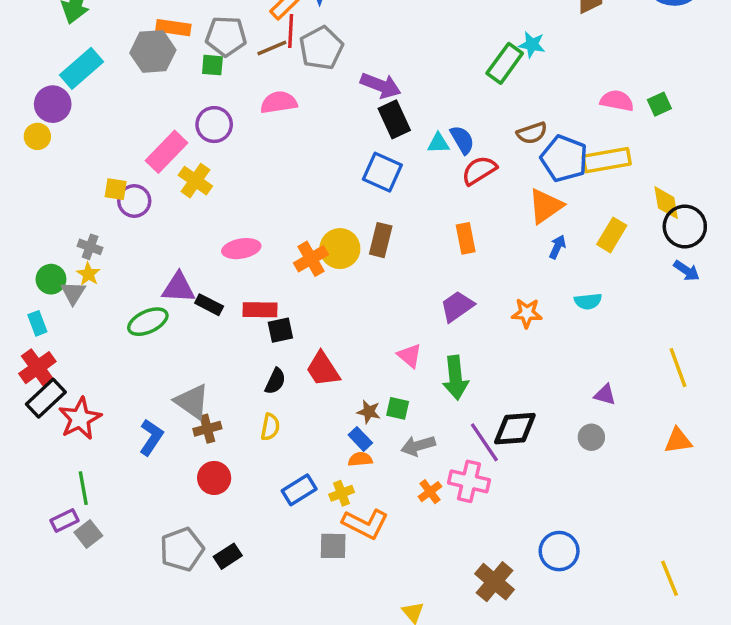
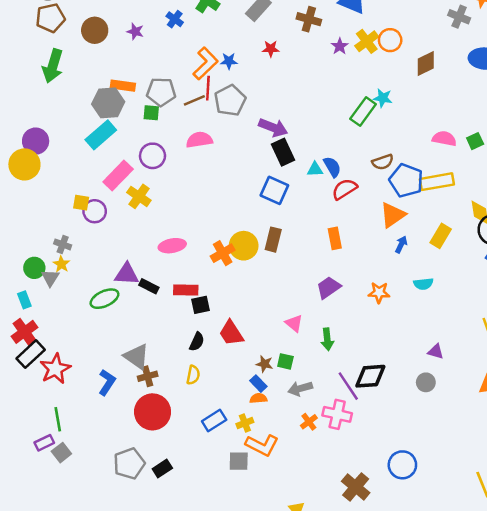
cyan rectangle: (82, 68) -> (101, 135), moved
yellow circle: (37, 136) -> (24, 164), size x1.6
green arrow: (455, 378) -> (327, 339), size x0.7
red circle: (214, 478) -> (153, 412), size x1.5

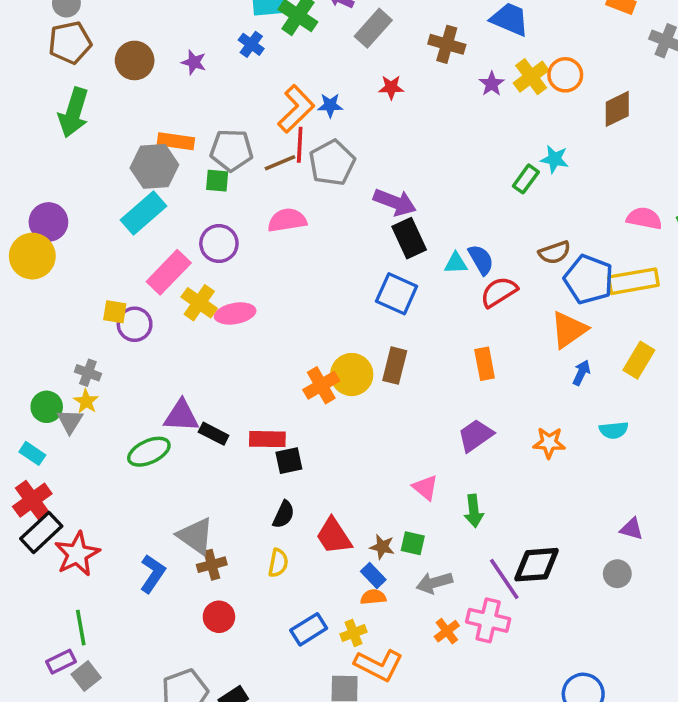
green rectangle: (363, 112) -> (526, 179), size x0.7
pink ellipse: (172, 246) -> (235, 313), moved
cyan rectangle: (24, 300) -> (32, 453), turned -35
red trapezoid: (231, 333) -> (334, 536), moved
red circle: (153, 412) -> (219, 617), size x0.6

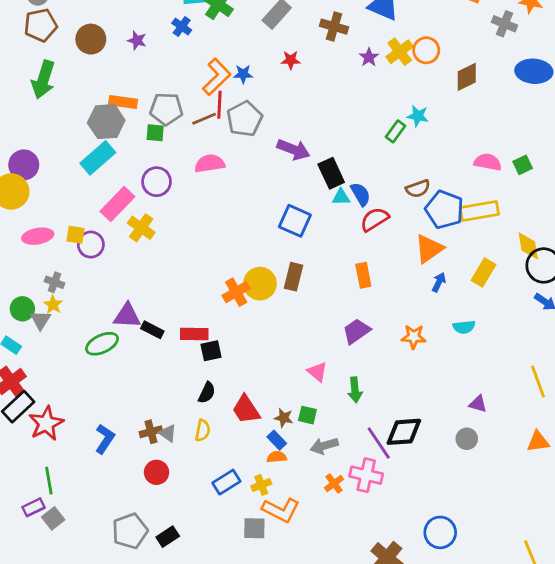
black rectangle: (409, 238) -> (331, 173), moved
pink ellipse: (235, 313) -> (38, 236), moved
gray triangle: (196, 536) -> (168, 433), moved, size x0.6

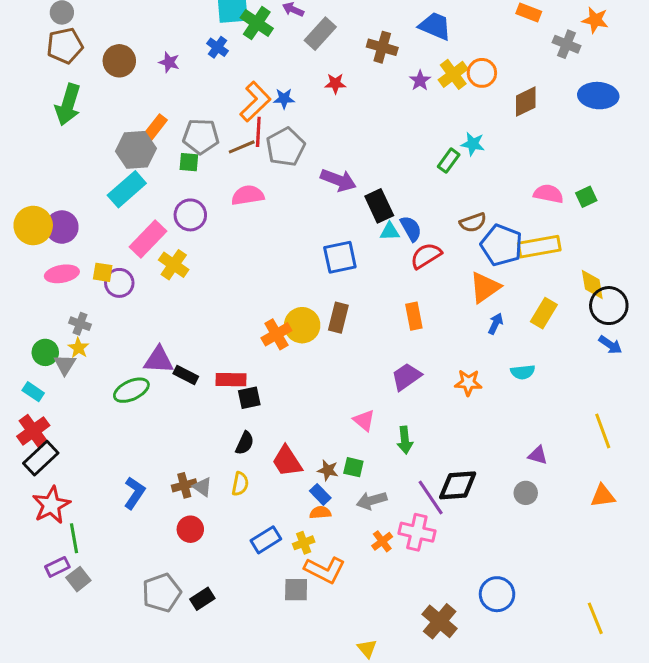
orange rectangle: (123, 102) -> (154, 129), turned -60
purple circle: (24, 165) -> (62, 227), moved
blue square: (295, 221) -> (340, 257), turned -36
red star: (46, 423) -> (51, 505), moved

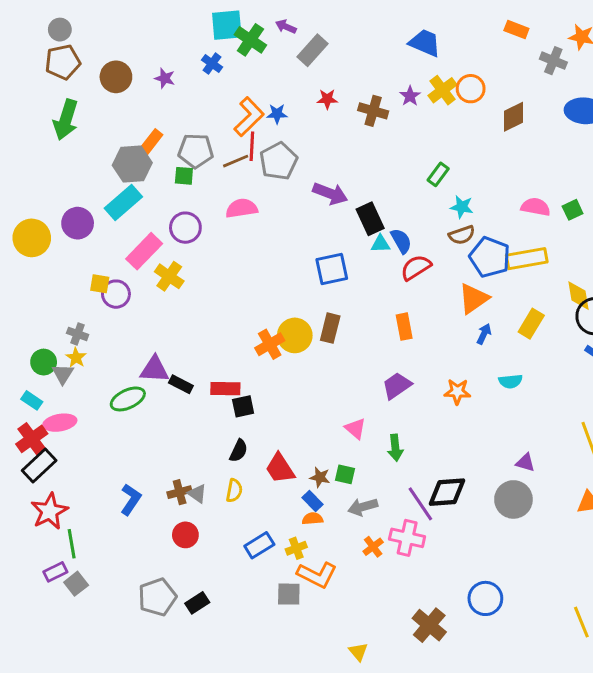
brown cross: (382, 47) -> (373, 111), moved
cyan star: (473, 144) -> (462, 207), moved
purple circle: (62, 227) -> (78, 223), moved
pink ellipse: (62, 274) -> (60, 423), moved
gray circle: (526, 493) -> (513, 499), size x1.6

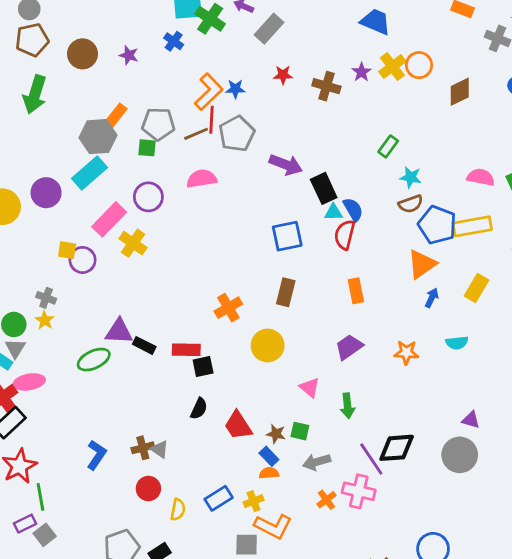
red semicircle: (416, 267) -> (345, 235), moved, turned -44
yellow circle: (295, 335) -> (268, 345), moved
gray triangle: (63, 374) -> (15, 348), moved
yellow semicircle: (234, 491) -> (178, 510), moved

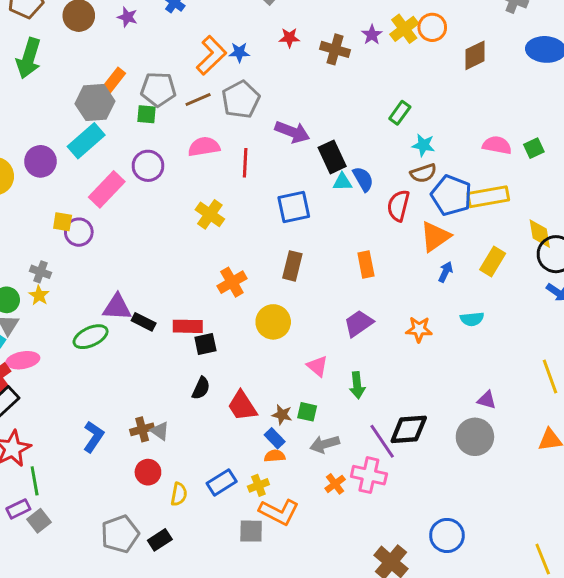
red line: (211, 120) -> (245, 163), moved
red semicircle: (345, 235) -> (398, 206), moved
yellow cross: (133, 243) -> (210, 214), moved

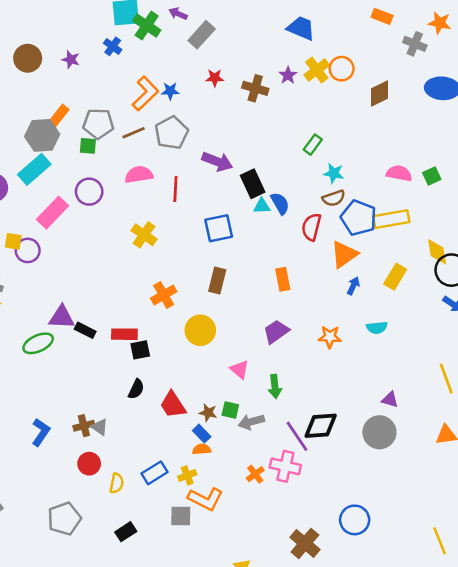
gray arrow: (325, 444) -> (251, 422), moved
black rectangle: (160, 540) -> (126, 532), moved

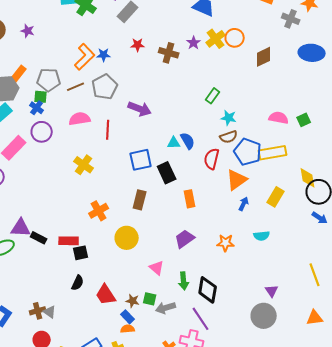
blue cross: (113, 46) -> (37, 108), moved
black rectangle: (253, 184) -> (167, 173), moved
purple triangle: (390, 400) -> (272, 291), turned 40
black diamond: (321, 426) -> (208, 290), moved, turned -76

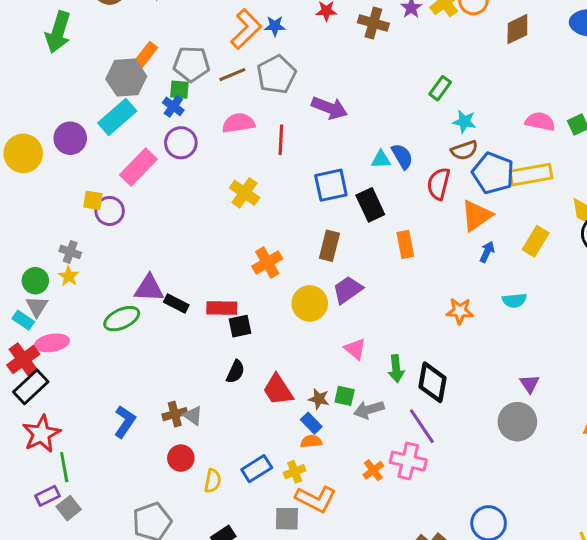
purple trapezoid: (185, 239) -> (348, 290), moved

